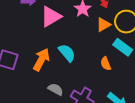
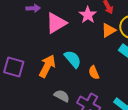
orange semicircle: (106, 64) -> (94, 73), moved

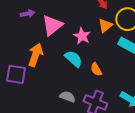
pink star: (88, 15) -> (82, 36), moved
orange arrow: (47, 66) -> (36, 55), moved

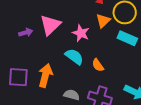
purple arrow: (28, 14) -> (26, 33), moved
orange arrow: (36, 55) -> (45, 75), moved

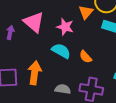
pink triangle: (50, 25) -> (34, 22), turned -30
purple arrow: (26, 33) -> (10, 32), turned -56

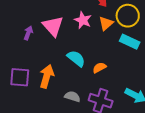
pink star: (65, 27) -> (83, 20), moved
orange semicircle: (86, 57) -> (99, 68), turned 96

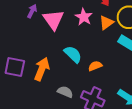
purple arrow: (28, 33) -> (32, 11), moved

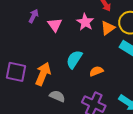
pink triangle: (53, 20) -> (55, 25), size x0.7
cyan semicircle: (73, 54) -> (74, 59), turned -102
gray semicircle: (65, 92) -> (57, 96), moved

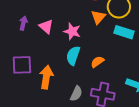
pink star: (85, 22) -> (72, 31), moved
purple square: (16, 72) -> (22, 65), moved
gray semicircle: (57, 96) -> (76, 94), moved, turned 105

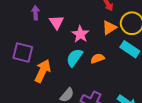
purple arrow: (23, 23) -> (36, 13), turned -32
orange semicircle: (97, 62) -> (98, 58), moved

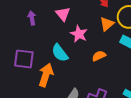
pink triangle: (57, 22) -> (63, 14), moved
cyan semicircle: (74, 58) -> (60, 53), moved, turned -66

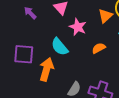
purple arrow: (32, 18) -> (30, 13), turned -32

